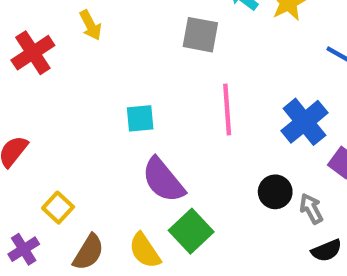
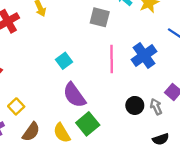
cyan square: (140, 118) -> (64, 61), turned -35
blue cross: (304, 122) -> (144, 55), moved
gray arrow: (311, 209) -> (156, 107), moved

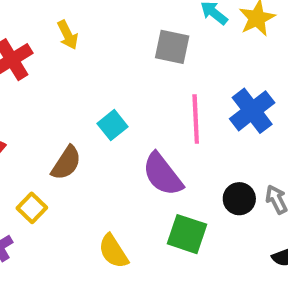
purple semicircle: (74, 95) -> (163, 174), moved
green square: (88, 124) -> (187, 234), moved, turned -30
brown semicircle: (31, 132) -> (66, 163), moved

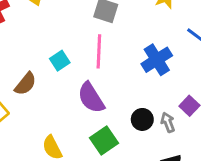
pink line: (196, 119) -> (99, 51), moved
green square: (187, 234) -> (104, 140), turned 32

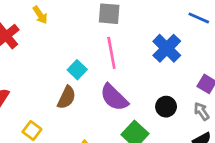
brown semicircle: (25, 84) -> (67, 97), moved
gray arrow: (168, 122) -> (202, 111), moved

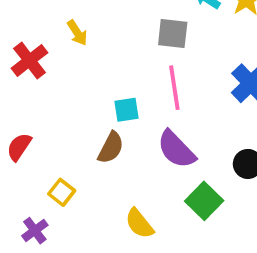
cyan square: (77, 70) -> (126, 110), turned 36

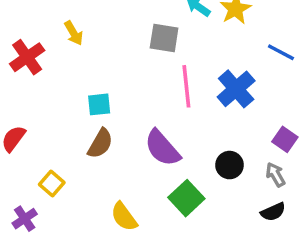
pink line: (174, 88) -> (186, 86), moved
cyan square: (126, 110) -> (99, 104), moved

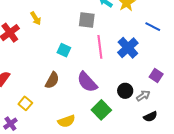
cyan square: (99, 104) -> (64, 50), moved, turned 32
gray arrow: (275, 175) -> (143, 96), moved, turned 88
yellow semicircle: (124, 217) -> (66, 121), turned -72

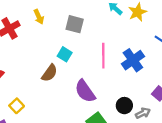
gray square: (87, 20) -> (75, 24), moved
brown semicircle: (52, 80) -> (49, 73), moved

